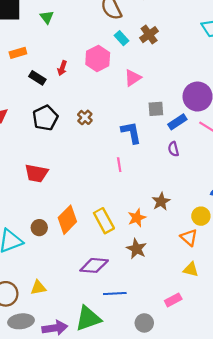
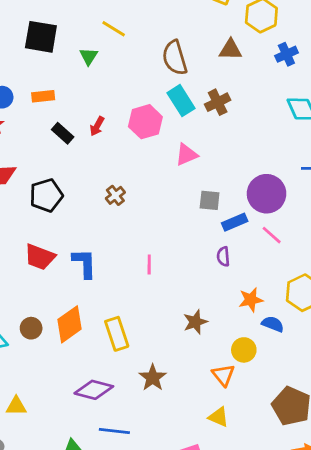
cyan rectangle: (122, 38) -> (181, 101), size x1.5
black pentagon: (45, 118) -> (46, 195), moved
blue L-shape: (131, 133) -> (84, 263), moved
orange star: (137, 218) -> (251, 300), moved

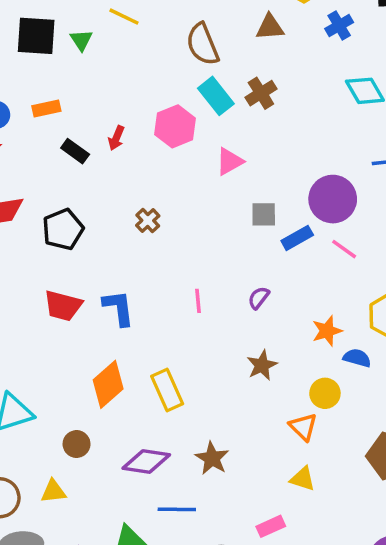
green triangle: (89, 56) -> (81, 40), moved
purple semicircle: (223, 256) -> (259, 298), moved, turned 48
brown circle: (31, 328) -> (77, 444), moved
brown star: (153, 378) -> (212, 458), moved

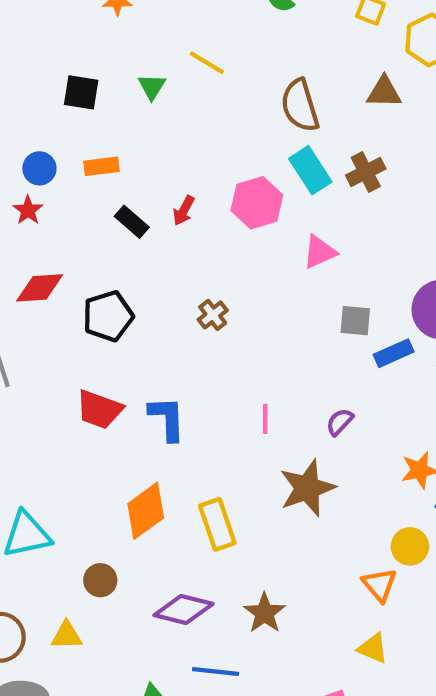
black square: (36, 36) -> (81, 92), moved, size x0.7
brown star: (262, 365) -> (307, 488), moved, size x1.5

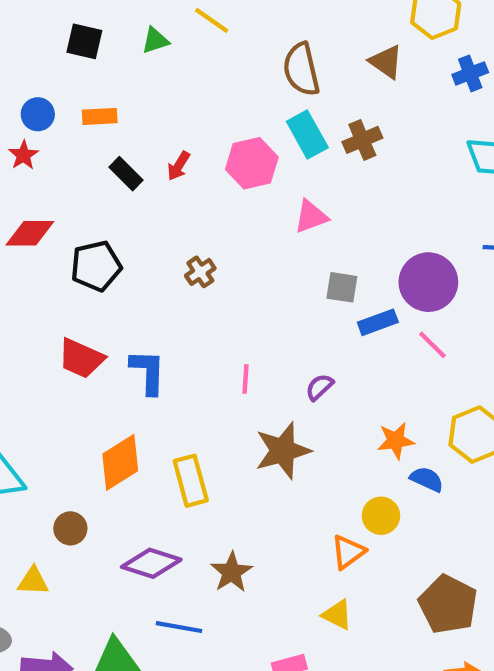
green triangle: (152, 87) -> (155, 40), turned 36
brown triangle: (384, 92) -> (386, 62), turned 30
orange triangle: (379, 585) -> (348, 552), turned 30

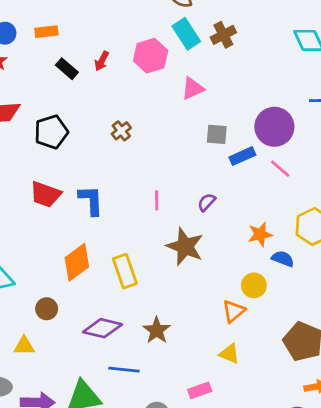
brown star: (283, 451) -> (185, 247), turned -30

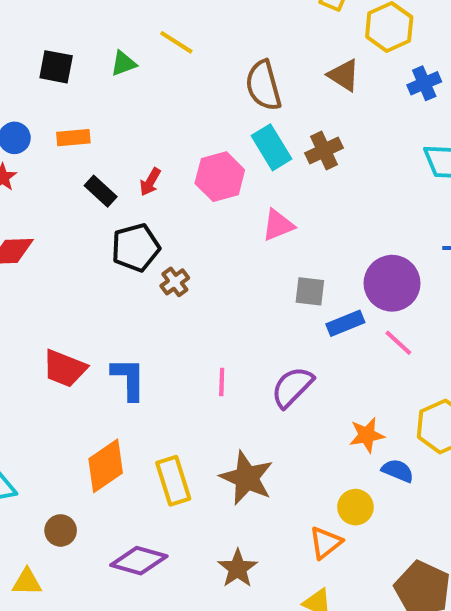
black pentagon: (51, 132) -> (136, 247), moved
purple semicircle: (207, 202) -> (292, 387), size x1.6
brown star: (185, 247) -> (247, 478), moved
brown star: (157, 330) -> (238, 568), moved

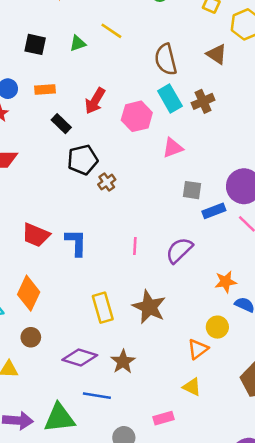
red arrow: (150, 182) -> (95, 101), moved, size x1.5
orange diamond: (106, 466) -> (29, 293), moved, turned -32
brown star: (238, 568) -> (123, 362), moved

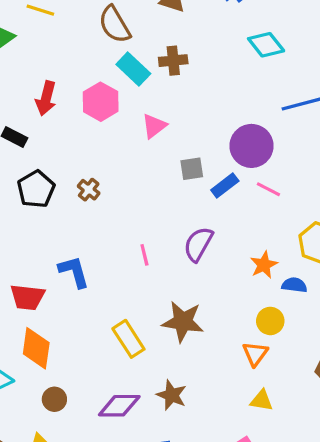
brown cross: (203, 101) -> (173, 61), turned 35
black pentagon: (83, 160) -> (36, 189), moved
red trapezoid: (36, 235) -> (27, 297), moved

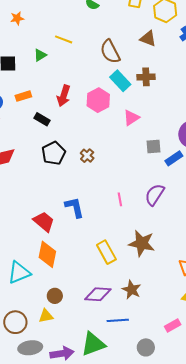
red trapezoid: (27, 297) -> (44, 222), turned -150
brown circle: (54, 399) -> (55, 296), moved

